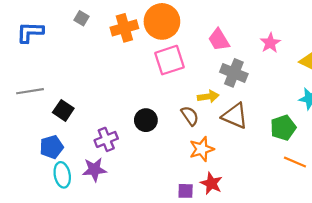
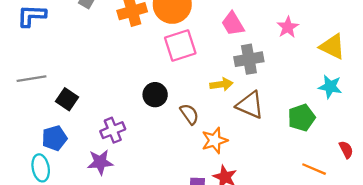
gray cross: (234, 73) -> (249, 59), turned -32
brown semicircle: (190, 116) -> (189, 114), moved
black circle: (146, 120) -> (155, 95), moved
orange line: (295, 162) -> (314, 169), moved
cyan ellipse: (62, 175) -> (41, 168), moved

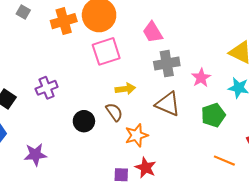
pink star: (288, 27) -> (201, 78), moved
yellow arrow: (221, 84) -> (125, 89), moved
black circle: (155, 95) -> (84, 121), moved
purple cross: (113, 130) -> (47, 88), moved

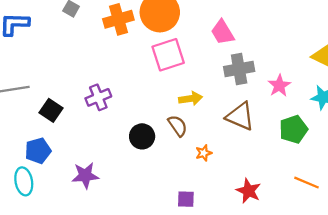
orange star: (136, 135) -> (204, 153), size x0.6
red star: (146, 168) -> (249, 191), moved

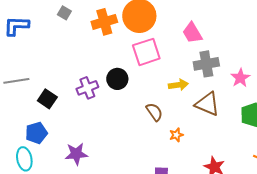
yellow arrow: (191, 99) -> (178, 85), moved
black circle: (142, 136) -> (117, 79), moved

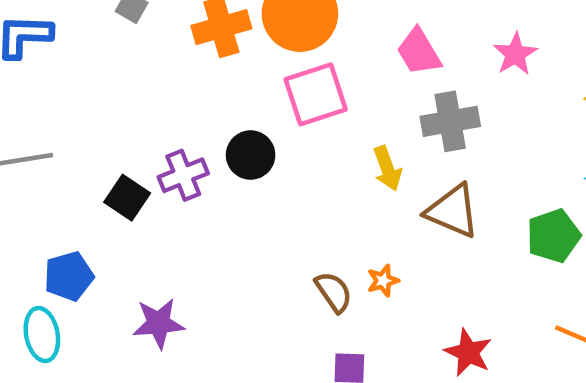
pink star: (240, 78) -> (515, 54), moved
yellow arrow: (178, 85) -> (387, 168), turned 78
black square: (47, 99) -> (127, 198), moved
brown semicircle: (154, 112) -> (334, 292), moved

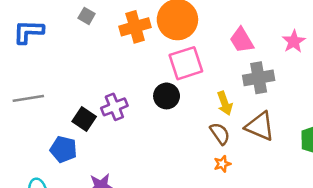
black circle: (251, 155) -> (167, 96), moved
blue pentagon: (69, 276) -> (63, 149), moved, turned 30
brown semicircle: (334, 292) -> (220, 134), moved

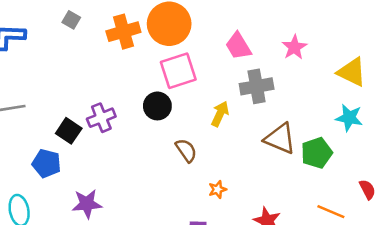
yellow arrow: (225, 103) -> (220, 114), turned -135
brown triangle: (260, 126) -> (280, 139), moved
brown semicircle: (220, 134) -> (186, 150), moved
orange star: (222, 164) -> (217, 189), moved

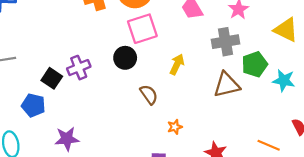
gray cross: (257, 86) -> (225, 42), moved
cyan star: (349, 118) -> (284, 80), moved
brown triangle: (280, 139) -> (227, 85), turned -36
green pentagon: (317, 153) -> (255, 64), moved

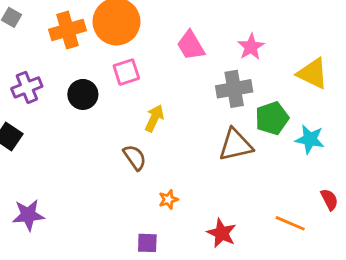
pink square: (142, 29) -> (126, 72), size x0.7
black circle: (125, 58) -> (83, 94), moved
yellow arrow: (177, 64) -> (154, 118), moved
purple cross: (79, 68) -> (27, 87), moved

